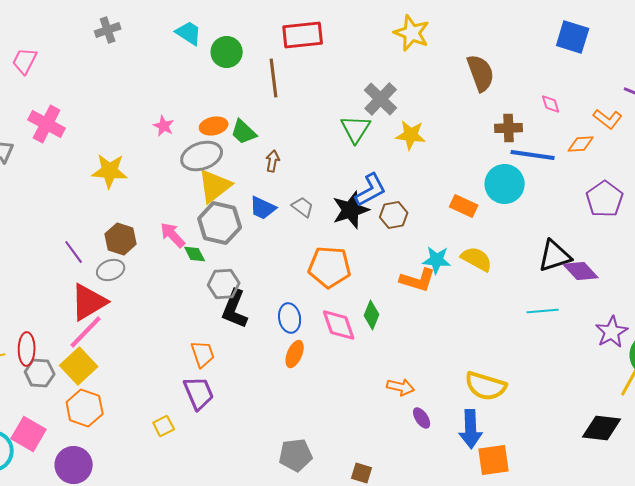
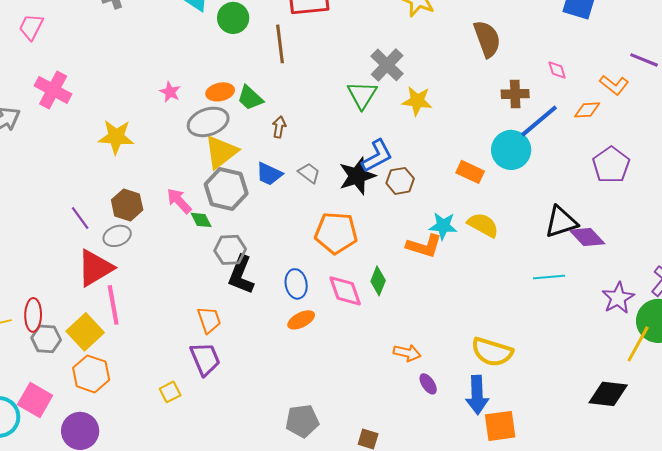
blue line: (533, 155) -> (539, 121), turned -48
pink line: (86, 332) -> (113, 305), moved, turned -54
orange ellipse: (295, 354) -> (301, 320), turned 40

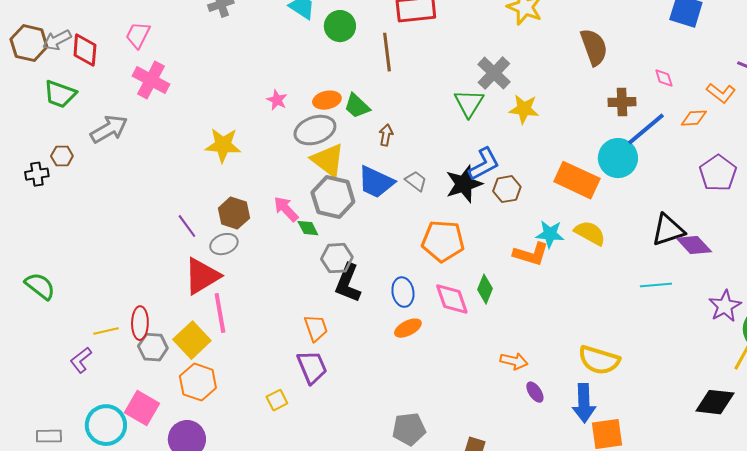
pink cross: (53, 90) -> (151, 80), moved
yellow triangle: (221, 152) -> (328, 160), turned -45
orange rectangle: (470, 172) -> (577, 180), size x1.6
blue trapezoid: (269, 174) -> (376, 182), size x1.4

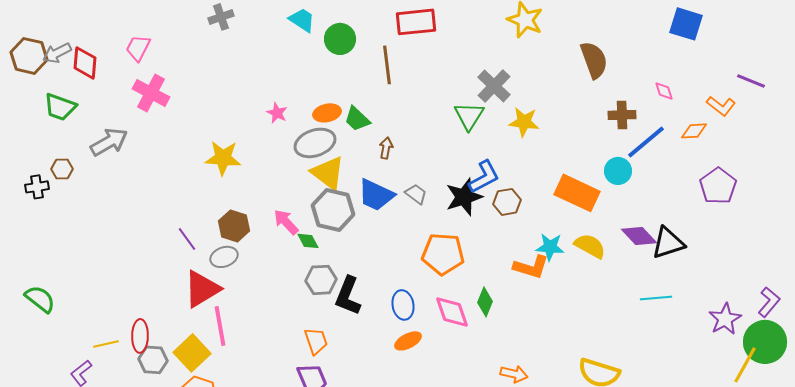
cyan circle: (618, 158) -> (618, 171), size x0.7
purple diamond: (694, 245) -> (639, 236), moved
gray hexagon: (337, 258) -> (321, 280), moved

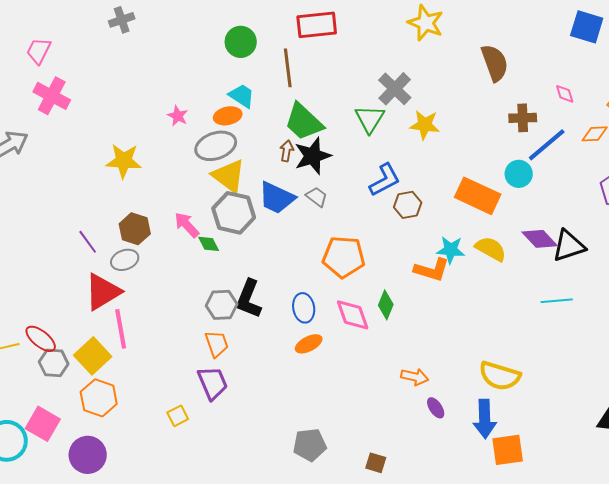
cyan trapezoid: (302, 20) -> (242, 96), moved
green trapezoid: (357, 119) -> (304, 122), moved, size x1.5
black star: (464, 197) -> (313, 156), moved
gray hexagon: (321, 280) -> (222, 305), moved
red ellipse: (140, 336) -> (41, 339), turned -52

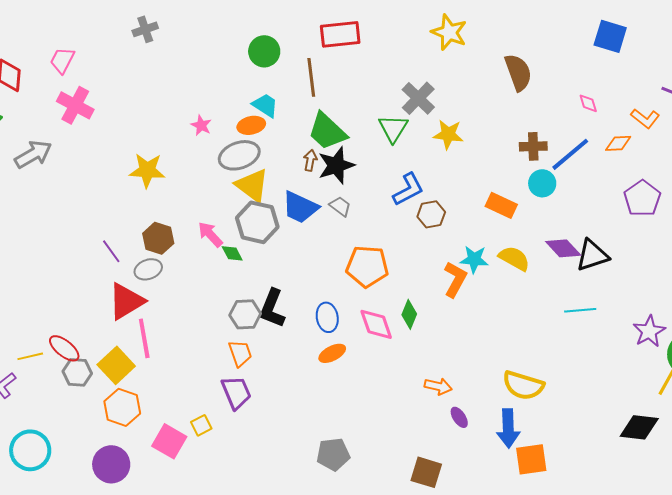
brown cross: (523, 118) -> (533, 146), moved
orange rectangle: (478, 196) -> (501, 205), size x0.7
orange L-shape: (432, 270) -> (455, 279), turned -78
pink square: (43, 424) -> (169, 441), moved
brown square: (376, 463) -> (426, 472), moved, size x1.5

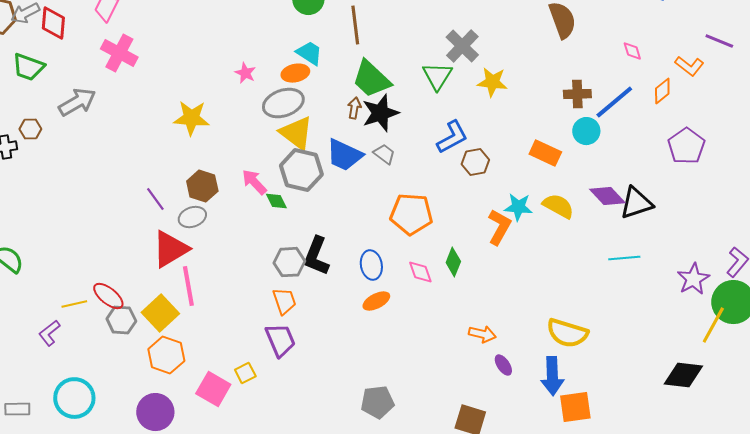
orange diamond: (618, 143) -> (662, 91), turned -36
pink diamond: (376, 324) -> (420, 272), size x0.7

